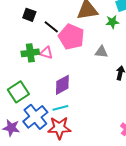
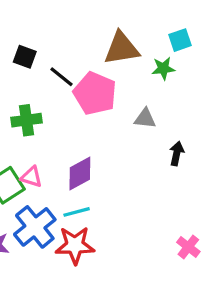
pink triangle: (46, 53) -> (32, 177), moved

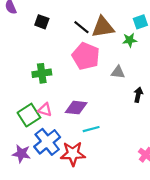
black square: (25, 57) -> (42, 22), moved
black line: (62, 77) -> (81, 27), moved
purple diamond: (80, 174) -> (76, 108), turned 35
cyan line: (77, 212) -> (91, 129), moved

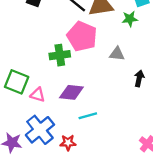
green cross: (42, 73) -> (60, 55), moved
green square: (29, 115) -> (17, 82), moved, turned -35
red star: (73, 154) -> (68, 143), size x0.6

